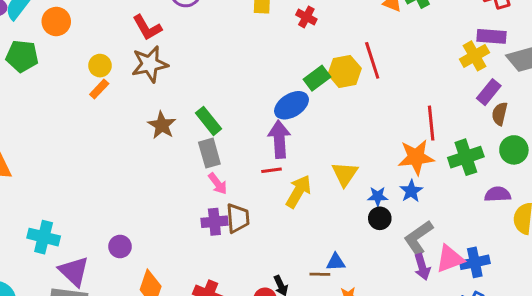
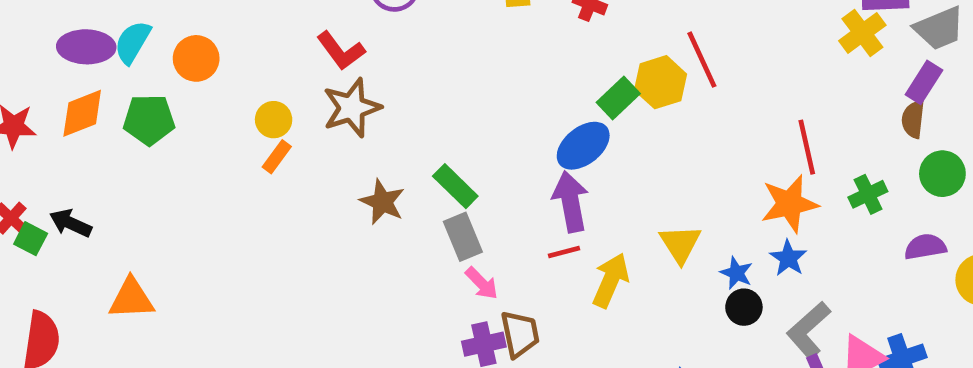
purple rectangle: (489, 92) -> (924, 82), moved
green cross: (466, 157) -> (868, 194), size x0.7
blue star: (378, 196) -> (736, 273), turned 30

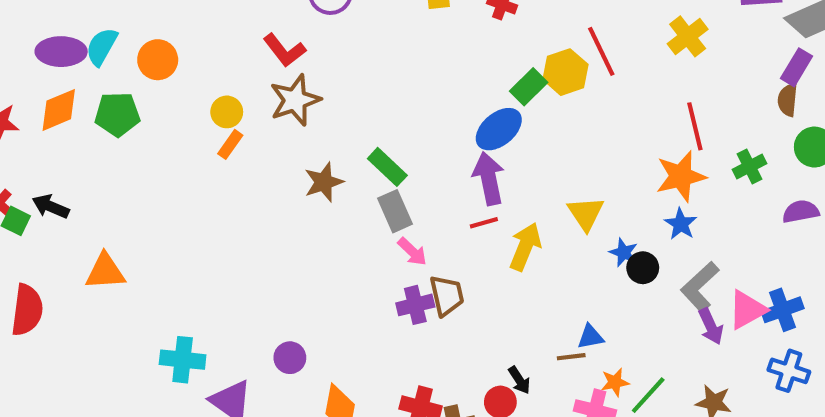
yellow cross: (862, 33) -> (688, 36), moved
brown star: (382, 202) -> (324, 182), turned 30
blue star: (736, 273) -> (624, 252), moved

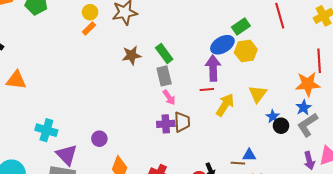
yellow hexagon: (565, 72) -> (246, 51), moved
gray L-shape: (700, 287) -> (307, 125), moved

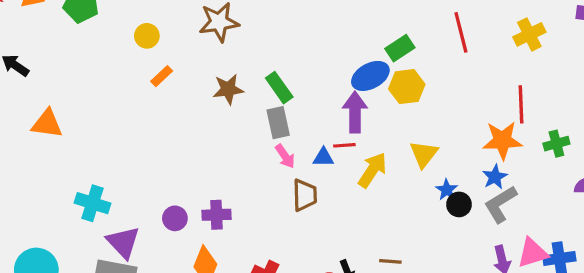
yellow circle: (90, 12) -> (147, 36), moved
orange rectangle: (89, 28) -> (162, 76), moved
purple cross: (166, 124) -> (216, 215), moved
blue triangle: (249, 155) -> (323, 157), moved

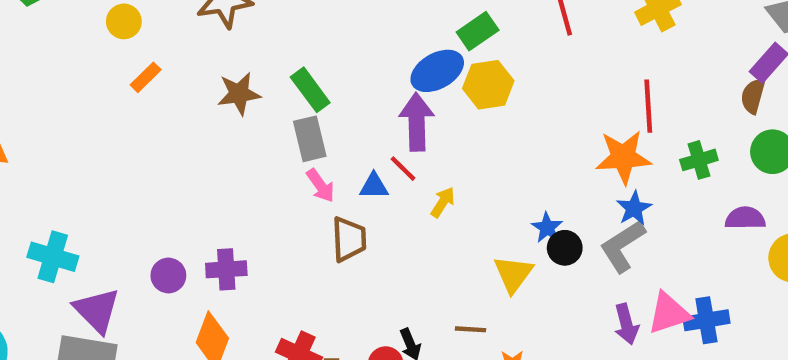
red line: (344, 145) -> (403, 169), turned 50
yellow triangle: (424, 154) -> (513, 274), moved
yellow arrow: (372, 170) -> (443, 202), size x0.6
blue star: (495, 177) -> (634, 208), moved

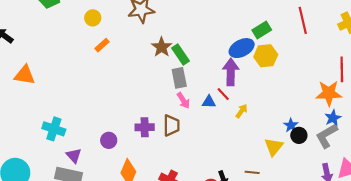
brown star: (239, 94) -> (162, 47), moved, turned -30
brown trapezoid: (349, 239) -> (171, 125), moved
purple cross: (226, 269) -> (145, 127), moved
purple triangle: (97, 310) -> (74, 156), size x0.7

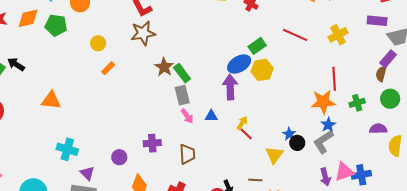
red line: (303, 20) -> (295, 35), turned -50
orange triangle: (25, 75) -> (51, 100), moved
red line: (223, 94) -> (246, 134), moved
brown trapezoid: (171, 125) -> (187, 154), moved

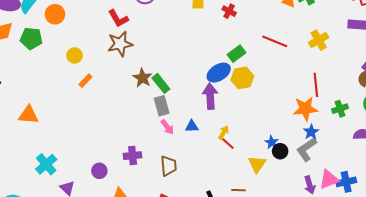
cyan cross: (67, 149) -> (46, 164), turned 35

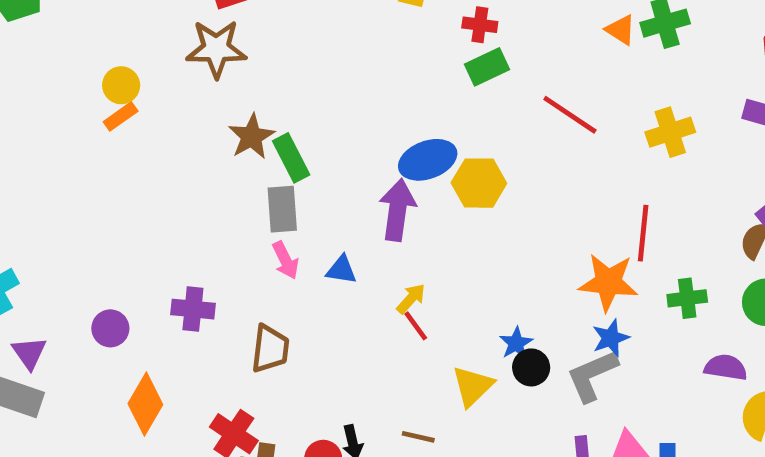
red cross: (229, 11) -> (480, 25), turned -32
green rectangle: (236, 54) -> (487, 67), moved
yellow circle: (75, 55) -> (121, 85), moved

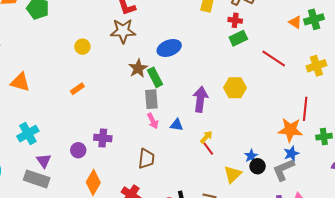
orange rectangle: (121, 116) -> (77, 89), moved
blue ellipse: (428, 160) -> (169, 48), moved
purple cross: (193, 309) -> (103, 138), moved

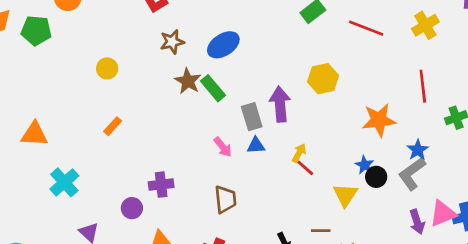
brown star: (123, 31) -> (172, 42), moved, size x0.7
gray rectangle: (151, 99) -> (252, 117), moved
orange star: (290, 130) -> (379, 120), moved
cyan cross: (28, 134) -> (64, 182), moved

